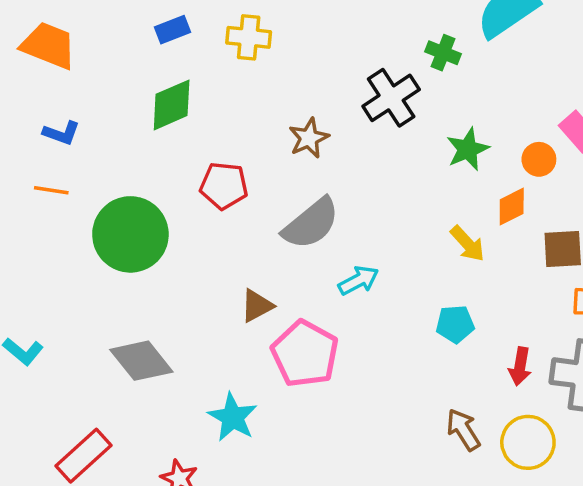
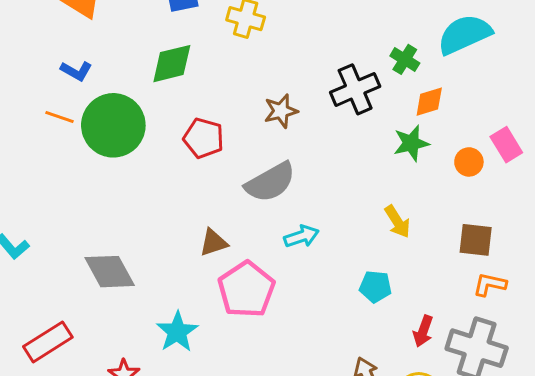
orange diamond: (512, 207) -> (429, 102), moved
green circle: (130, 234) -> (113, 125), moved

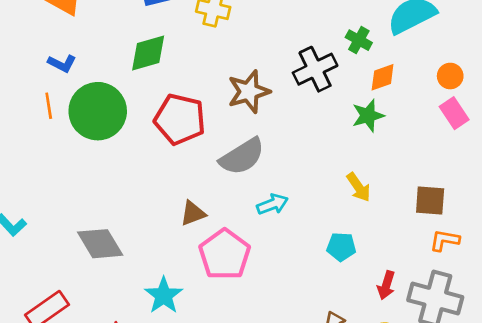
brown star: (281, 111) -> (249, 92), size x1.4
orange line: (60, 117) -> (49, 106), turned 65
red pentagon: (204, 138) -> (180, 119), size x1.4
orange circle: (469, 162) -> (450, 76), moved

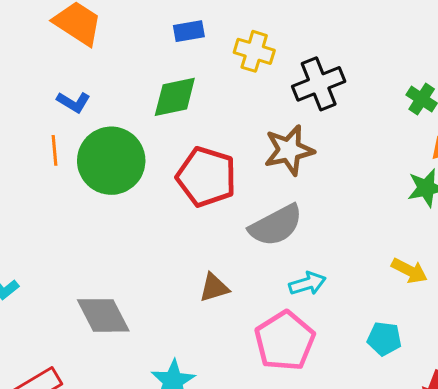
black cross: (315, 69) -> (319, 84), moved
yellow arrow: (359, 187) -> (409, 271), turned -32
pink pentagon: (225, 254) -> (285, 341), moved

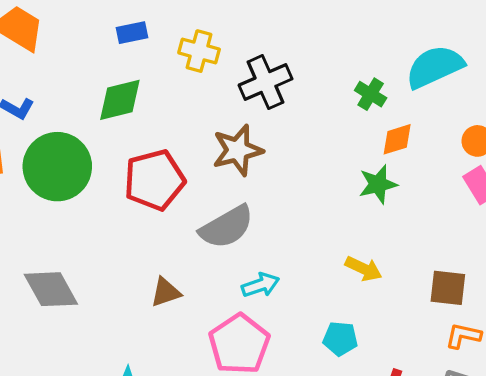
red pentagon: (206, 177) -> (154, 180), turned -30
gray diamond: (103, 315) -> (51, 289), moved

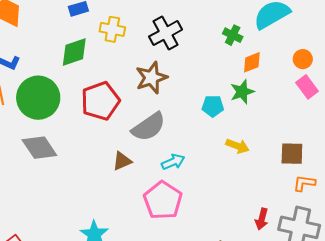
yellow cross: (199, 51) -> (112, 29), moved
gray diamond: (51, 289) -> (39, 148), moved
brown triangle: (166, 292) -> (122, 161), moved
cyan pentagon: (340, 339) -> (213, 106), moved

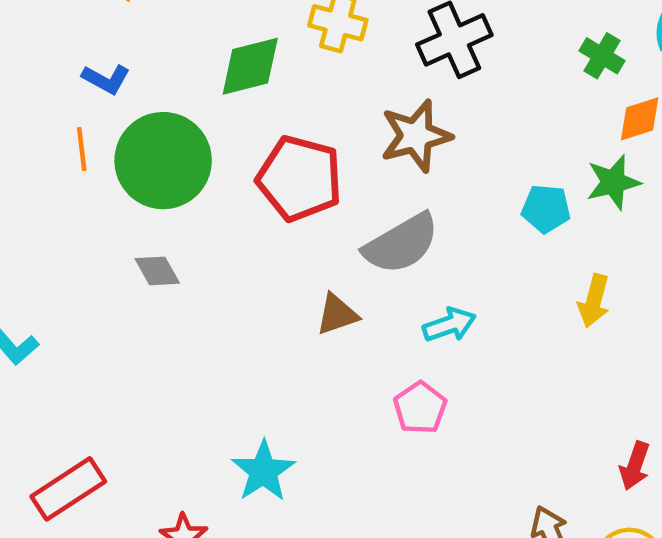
red pentagon: (100, 101) -> (300, 178), turned 30
yellow arrow: (238, 146) -> (594, 301), turned 80
gray diamond: (39, 148) -> (157, 271), size x0.6
pink pentagon: (163, 200) -> (420, 408), size x0.6

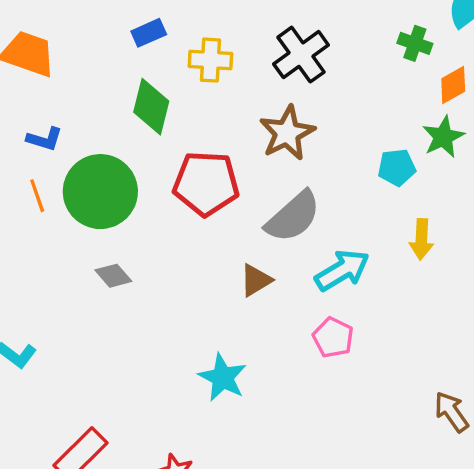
green diamond: (250, 66) -> (151, 107), turned -50
yellow arrow: (594, 301) -> (421, 239), moved
cyan arrow: (449, 325) -> (342, 270), size x1.4
cyan star: (263, 471) -> (223, 378), moved

